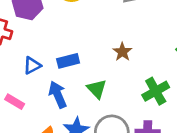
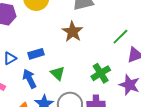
brown star: (122, 52) -> (73, 32), moved, size x1.5

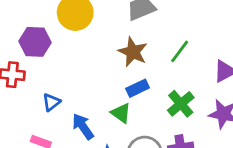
green line: (120, 37) -> (180, 51), moved
blue rectangle: (36, 54) -> (138, 88), moved

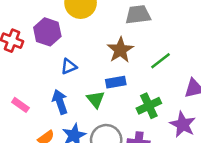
purple hexagon: (35, 42) -> (47, 32), moved
blue triangle: (51, 102) -> (69, 66), moved

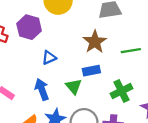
green line: (160, 61) -> (131, 51), turned 30

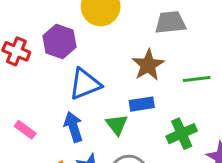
blue triangle: (49, 58) -> (85, 84), size x1.6

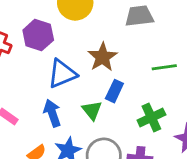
brown star: (148, 65) -> (102, 57), moved
blue rectangle: (142, 104) -> (114, 91), turned -55

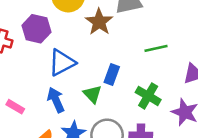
brown star: (102, 57) -> (99, 22), moved
green cross: (151, 117) -> (148, 96), turned -30

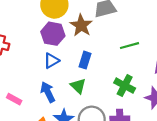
purple hexagon: (36, 29) -> (53, 34), moved
blue triangle: (62, 63) -> (51, 61), size x0.7
blue rectangle: (112, 74) -> (85, 60), moved

